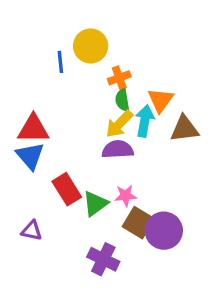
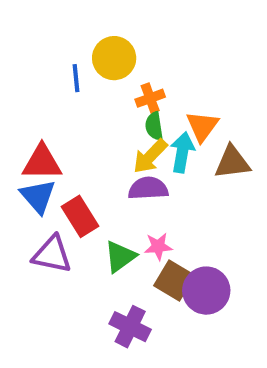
red rectangle: (67, 189) -> (80, 216), moved
purple triangle: (32, 231) -> (52, 254), moved, size x1.5

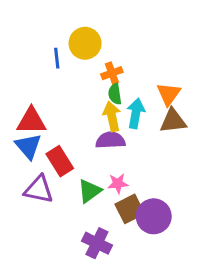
orange triangle: (202, 126) -> (169, 94), moved
yellow arrow: (150, 156) -> (112, 116), turned 124
brown square: (174, 281) -> (130, 209), turned 32

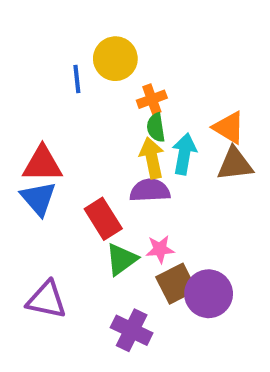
orange triangle: (169, 94) -> (229, 128), turned -35
red rectangle: (60, 161) -> (103, 219), moved
purple triangle: (39, 189) -> (46, 300), moved

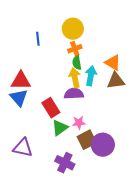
yellow circle: (115, 59) -> (73, 29), moved

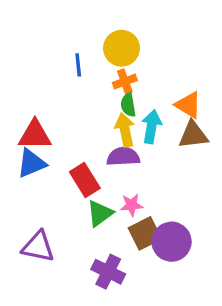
blue line: (38, 39) -> (78, 65), moved
blue triangle: (19, 98) -> (31, 163), turned 48

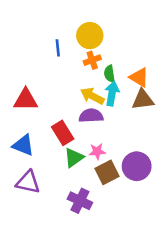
green semicircle: (128, 105) -> (110, 74), moved
yellow arrow: (125, 130) -> (92, 96), turned -50
blue triangle: (31, 163) -> (23, 145), moved, turned 45
purple circle: (172, 242) -> (137, 166), moved

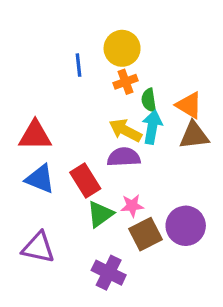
blue triangle: (23, 145) -> (40, 179), moved

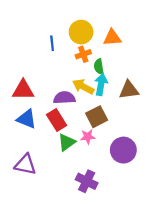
orange triangle: (189, 105) -> (112, 38), moved, turned -36
purple semicircle: (124, 157) -> (64, 98), moved
brown square: (145, 234) -> (97, 117), moved
purple cross: (109, 273) -> (87, 181), moved

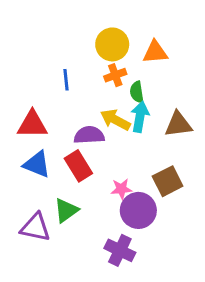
blue line: (52, 43) -> (66, 80), moved
brown square: (97, 117) -> (168, 181), moved
green triangle: (67, 142) -> (66, 210), moved
purple circle: (123, 150) -> (138, 210), moved

